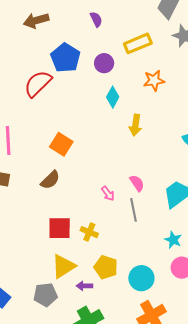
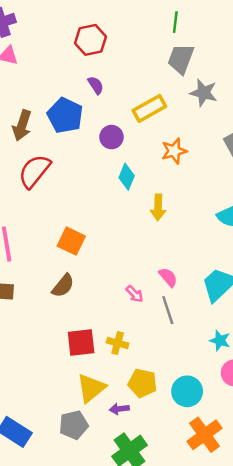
brown arrow: (36, 21) -> (22, 126), moved, turned -50
blue pentagon: (65, 58) -> (65, 115), moved

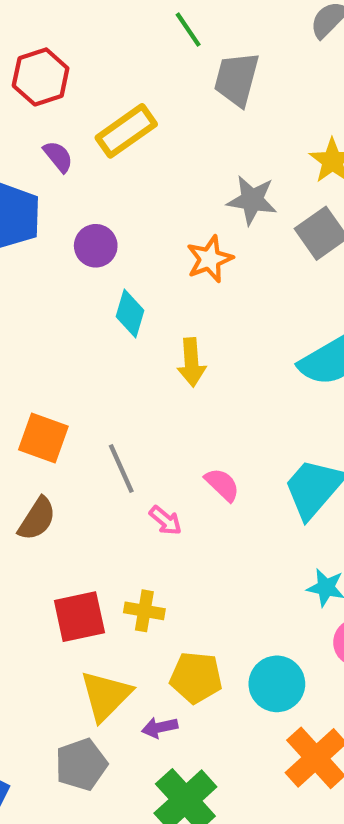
green line: (175, 22) -> (188, 30), turned -35
gray trapezoid: (181, 59) -> (237, 79), moved
gray star: (204, 93) -> (252, 200), moved
yellow rectangle: (149, 108) -> (126, 131), moved
gray line: (168, 310) -> (121, 468), moved

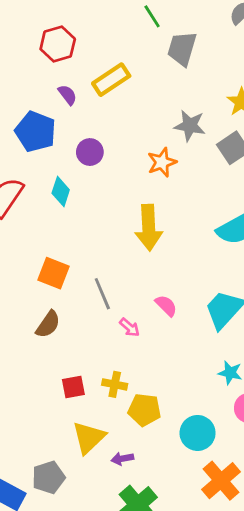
cyan diamond: (130, 313) -> (61, 192), moved
yellow arrow: (191, 362) -> (149, 228), size x1.5
red square: (79, 617) -> (73, 387), size x0.7
yellow pentagon: (196, 678) -> (144, 410), moved
gray pentagon: (81, 764) -> (48, 477), moved

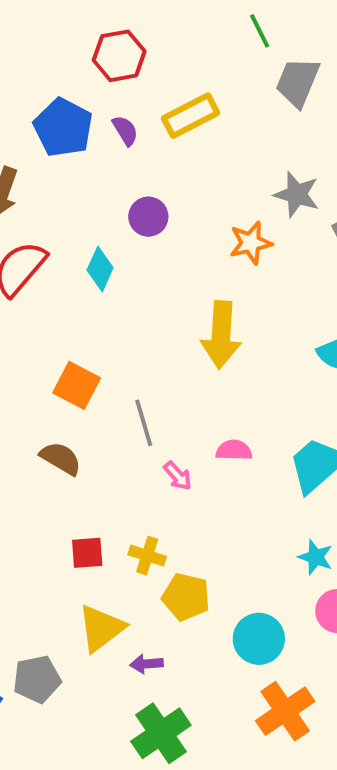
blue pentagon: (35, 132) -> (63, 128), moved
pink semicircle: (166, 306) -> (234, 450), turned -50
brown semicircle: (48, 324) -> (61, 458), turned -100

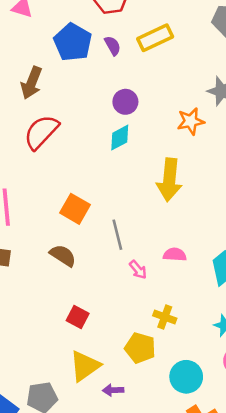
cyan diamond: (100, 269) -> (120, 138), moved, turned 36
red square: (87, 553) -> (78, 317), turned 30
yellow cross: (147, 556) -> (165, 317), moved

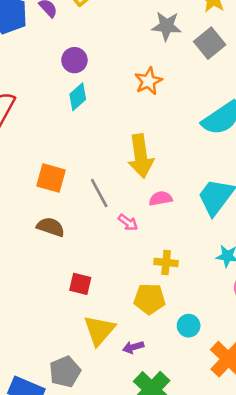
orange star: (191, 121) -> (148, 81), moved
yellow arrow: (169, 180) -> (141, 156), moved
cyan circle: (186, 377) -> (189, 326), moved, size x0.7

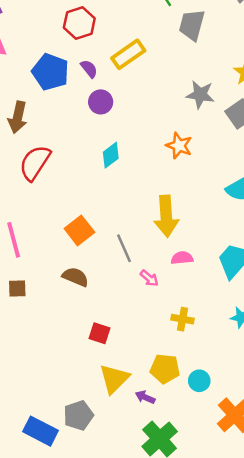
purple circle: (74, 60) -> (101, 102), moved
orange star: (148, 81) -> (179, 146), turned -30
orange square: (51, 178) -> (79, 230), turned 32
yellow pentagon: (150, 299) -> (165, 369), moved
purple arrow: (133, 347) -> (145, 397), turned 36

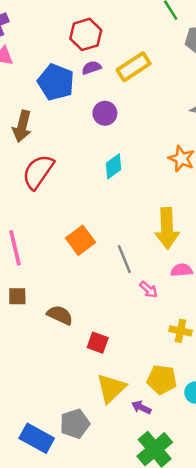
purple semicircle: (89, 69) -> (91, 68), moved, turned -72
brown semicircle: (75, 277) -> (60, 315), moved

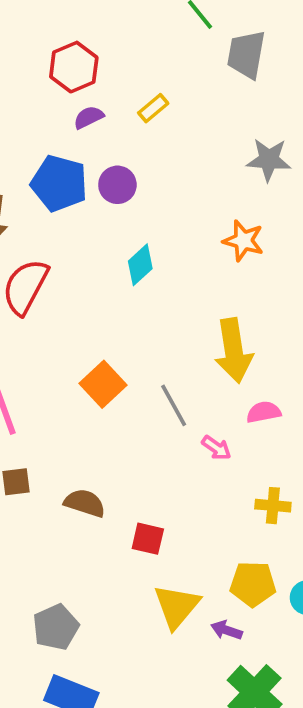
yellow rectangle: (134, 67) -> (153, 108), size x0.6
blue pentagon: (56, 82) -> (59, 183), moved
gray pentagon: (75, 424) -> (56, 627), moved

